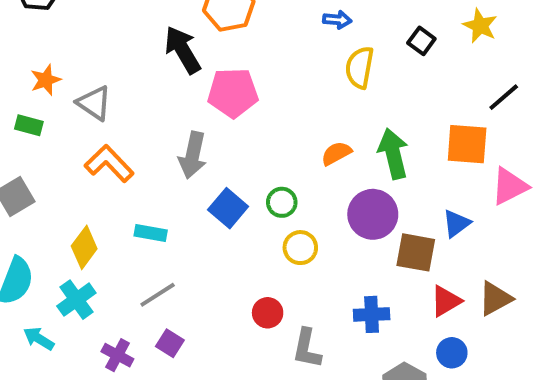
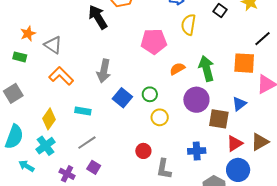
pink pentagon: (233, 93) -> (154, 41), moved
blue circle: (452, 353) -> (238, 170), size x1.5

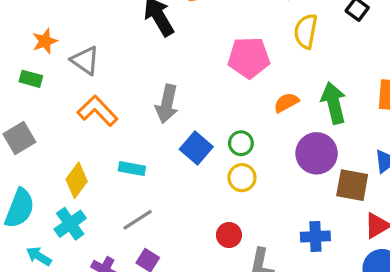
yellow circle: (160, 117) -> (242, 178), moved

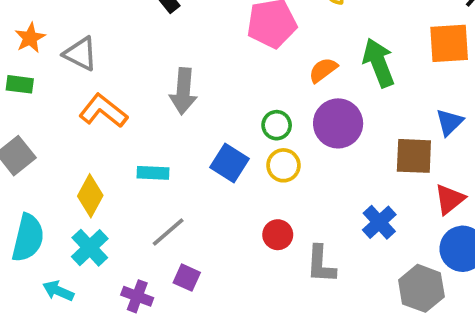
blue square: (196, 148) -> (230, 163), moved
purple circle: (317, 153) -> (338, 123), moved
blue cross: (315, 237) -> (379, 222), turned -32

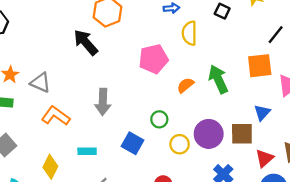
purple circle: (338, 123) -> (209, 134), moved
yellow circle: (283, 165) -> (180, 144), moved

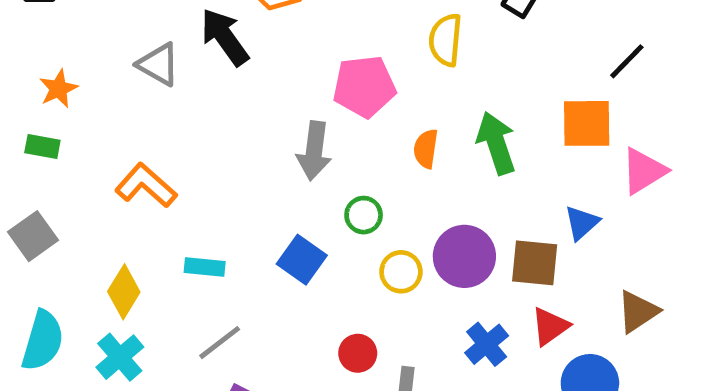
gray triangle: (40, 83) -> (159, 64), moved
orange semicircle: (185, 85) -> (426, 149), turned -48
gray arrow: (103, 102) -> (314, 151), moved
red triangle: (265, 158) -> (550, 326), moved

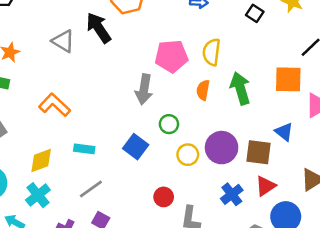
yellow semicircle: (445, 40) -> (211, 52), moved
blue triangle: (582, 223) -> (284, 132), turned -42
yellow diamond: (124, 292) -> (41, 161), turned 36

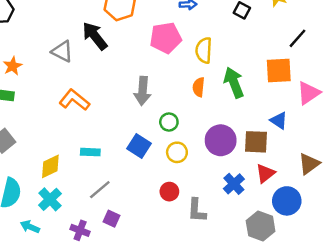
pink pentagon: (171, 56) -> (166, 38), moved
orange L-shape: (55, 105) -> (74, 100), moved
yellow circle: (188, 155) -> (177, 152), moved

